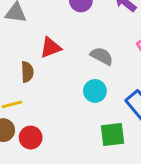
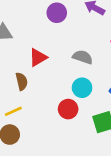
red circle: (31, 138) -> (68, 109), moved

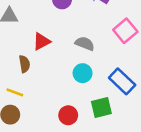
red circle: (68, 109) -> (68, 115), moved
yellow line: (13, 111) -> (15, 92), turned 42

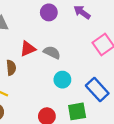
gray semicircle: (85, 44) -> (52, 52), moved

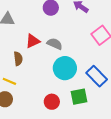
cyan circle: (62, 80) -> (65, 68), size x1.5

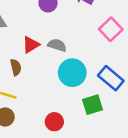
red circle: (52, 102) -> (54, 122), moved

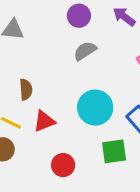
red triangle: (31, 45) -> (44, 121), moved
gray semicircle: (57, 45) -> (85, 51), moved, turned -60

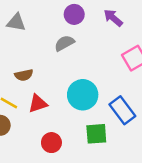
gray semicircle: (85, 51) -> (64, 43), moved
brown semicircle: (26, 90) -> (24, 75), turned 78

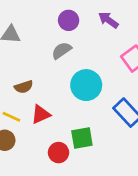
cyan circle: (83, 95) -> (86, 85), moved
green square: (96, 134) -> (82, 138), moved

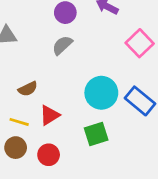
cyan circle: (86, 85) -> (101, 93), moved
red circle: (59, 153) -> (49, 155), moved

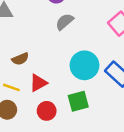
gray semicircle: (62, 45) -> (65, 22), moved
red circle: (49, 155) -> (47, 111), moved

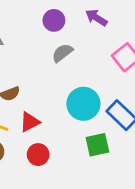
green square: (78, 101) -> (97, 145), moved

